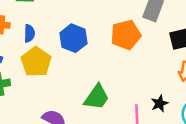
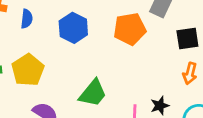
yellow pentagon: (36, 62) -> (28, 70), moved

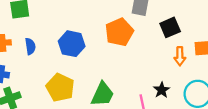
yellow pentagon: (28, 70) -> (60, 88), moved

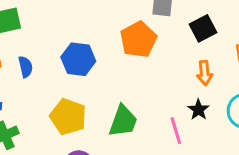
orange arrow: (180, 56) -> (205, 73), moved

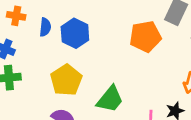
blue hexagon: (78, 59) -> (75, 33), moved

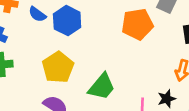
blue semicircle: (45, 27) -> (37, 14), turned 120

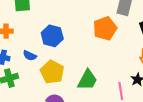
blue semicircle: (37, 14) -> (30, 56), moved

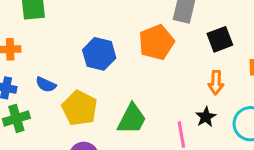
blue hexagon: (52, 36) -> (99, 54), moved

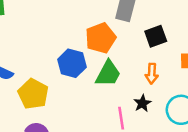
blue hexagon: (99, 54) -> (72, 63), moved
green trapezoid: (132, 119) -> (108, 74), moved

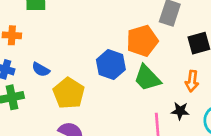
green trapezoid: (108, 74) -> (147, 78), turned 104
black star: (142, 103) -> (180, 111), turned 30

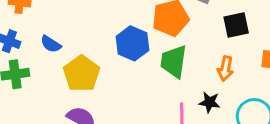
green trapezoid: (147, 78) -> (174, 62), turned 48

